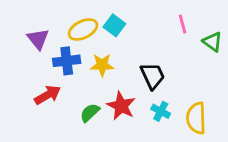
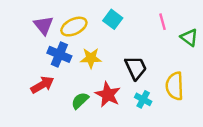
cyan square: (114, 25) -> (113, 19), moved
purple triangle: (38, 39) -> (44, 25), moved
blue cross: (67, 61) -> (59, 54), turned 30
yellow semicircle: (196, 118) -> (175, 86), moved

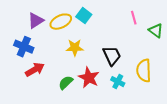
cyan square: (113, 19) -> (84, 16), moved
purple triangle: (44, 25) -> (36, 21), turned 36
blue cross: (59, 54) -> (24, 47), moved

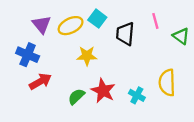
purple triangle: (36, 21) -> (41, 24), turned -36
black trapezoid: (112, 56) -> (125, 34), moved, turned -150

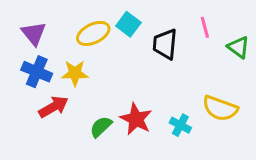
purple triangle: (41, 24) -> (34, 33), moved
yellow star: (87, 56) -> (75, 73), moved
yellow semicircle: (167, 83) -> (220, 108), turned -68

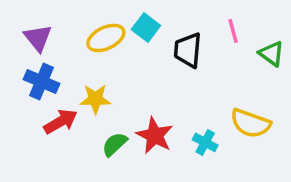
yellow star: (75, 73) -> (95, 99), moved

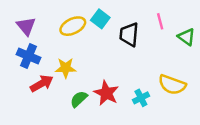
cyan cross: (205, 142) -> (141, 98), turned 35

